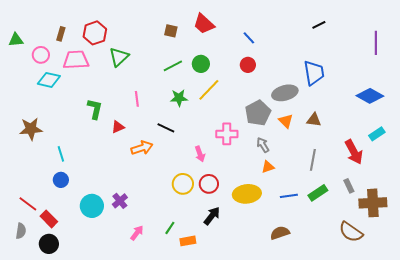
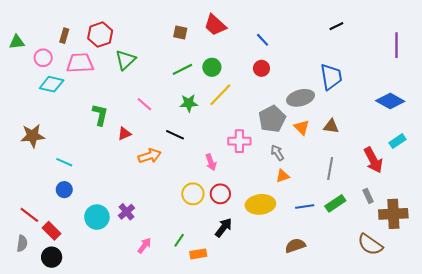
pink line: (137, 99) -> (144, 104), turned -42
cyan line: (61, 154) -> (64, 162), turned -49

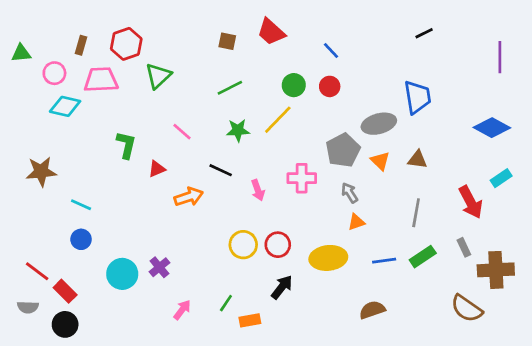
green circle: (212, 67) -> (294, 85), moved
pink arrow: (211, 162) -> (258, 190), moved
gray semicircle: (22, 243) -> (28, 307), turned 84

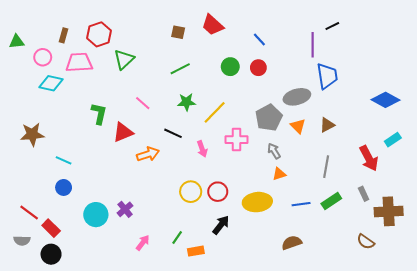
purple line: (500, 57) -> (313, 45), moved
yellow line: (278, 120) -> (215, 112), moved
brown triangle: (417, 160) -> (327, 125), turned -35
red triangle: (157, 169) -> (123, 132), size x1.5
brown semicircle: (467, 308) -> (366, 242), size x0.7

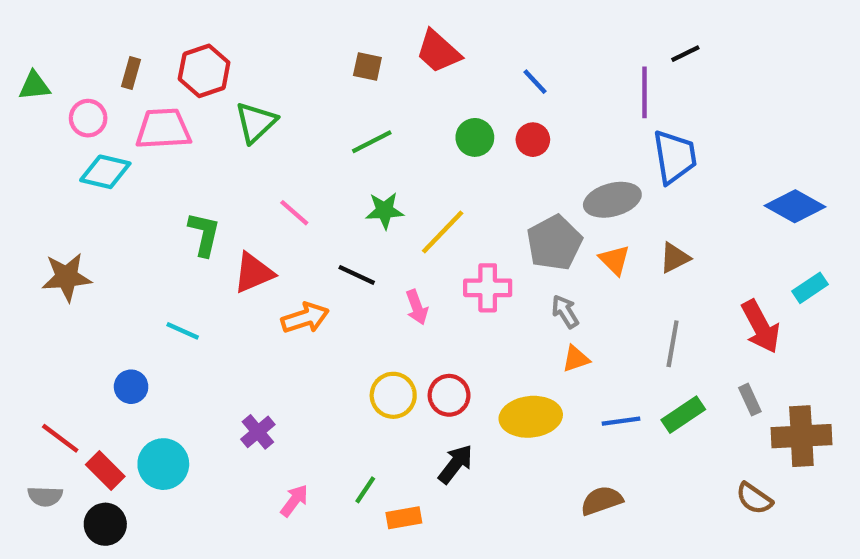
cyan line: (64, 160) -> (183, 331), moved
cyan circle: (96, 215) -> (163, 464), moved

